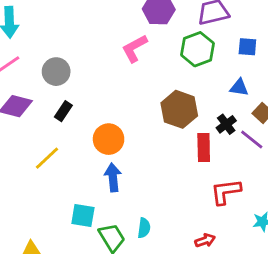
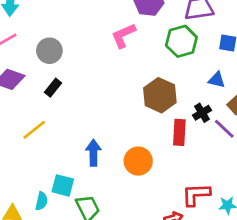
orange circle: (109, 139) -> (138, 161), moved
red L-shape: (226, 192) -> (196, 195), moved
cyan semicircle: (144, 228) -> (41, 201), moved

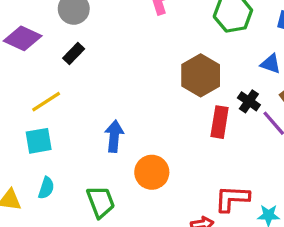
black cross: (202, 113) -> (249, 101), turned -30
orange circle: (138, 161) -> (152, 172), moved
cyan square: (63, 185) -> (39, 141), moved, turned -30

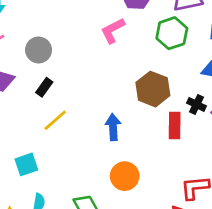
yellow line: (46, 102) -> (55, 120), moved
blue arrow: (114, 136) -> (113, 127), moved

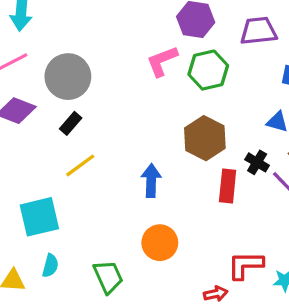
green hexagon: (172, 33) -> (208, 70), moved
gray circle: (39, 50) -> (68, 77), size x1.4
cyan square: (26, 164) -> (39, 217), size x1.4

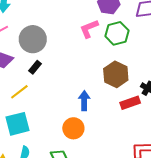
yellow line: (80, 165) -> (19, 92), moved
red rectangle: (228, 186) -> (130, 103), turned 66
orange circle: (160, 243) -> (73, 128), moved

